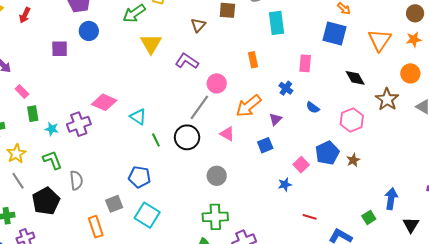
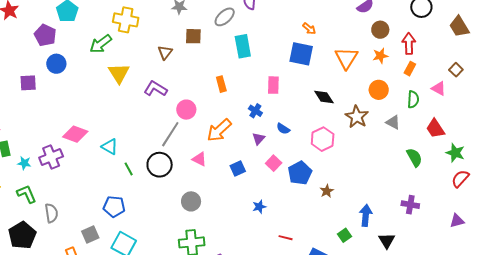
purple triangle: (275, 119) -> (259, 139), moved
brown star: (353, 160) -> (327, 191), moved
pink square: (301, 165) -> (274, 163), moved

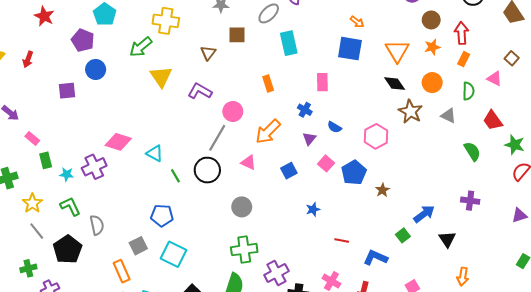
black diamond: (324, 97) -> (395, 84), moved
blue arrow: (366, 215) -> (424, 214), turned 50

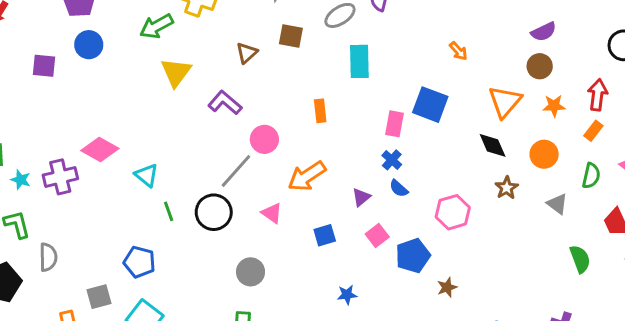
brown circle: (431, 20) -> (540, 66), moved
blue square: (350, 49) -> (430, 105), moved
blue cross: (305, 110) -> (392, 160), moved
brown star: (410, 112) -> (507, 188), size x0.7

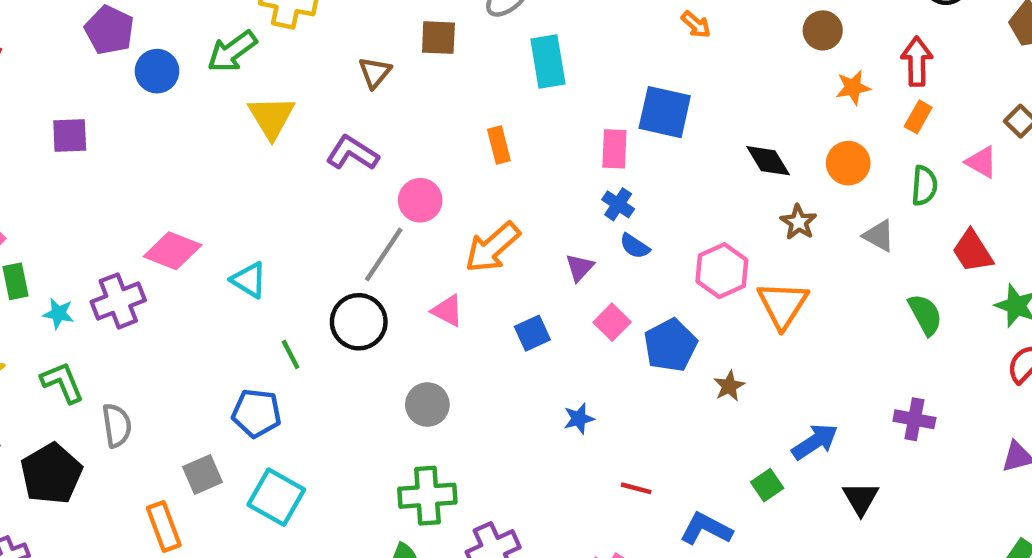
blue circle: (89, 45) -> (157, 71), moved
orange triangle: (505, 102) -> (783, 305), moved
green line: (169, 211) -> (291, 355), moved

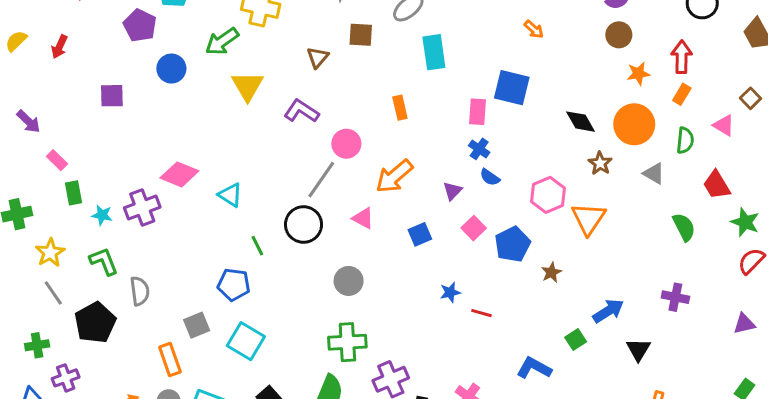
blue circle: (157, 71) -> (171, 69), moved
orange circle: (848, 163) -> (634, 124), size x1.4
red line: (636, 488) -> (482, 313), moved

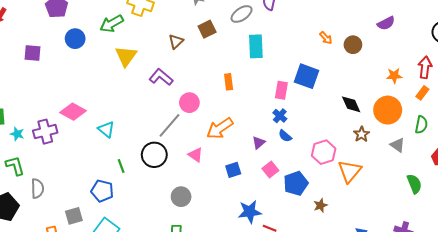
brown square: (361, 35) -> (207, 29), turned -36
brown circle: (619, 35) -> (353, 45), moved
blue star: (450, 292) -> (250, 212), size x1.6

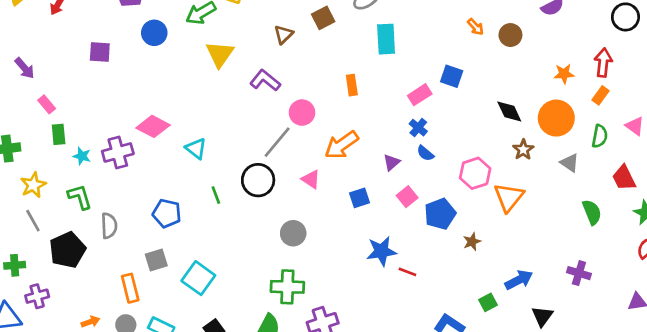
blue square: (307, 76) -> (452, 76), size x0.7
pink rectangle: (281, 90) -> (420, 95), turned 48
blue pentagon: (102, 191) -> (167, 213), moved

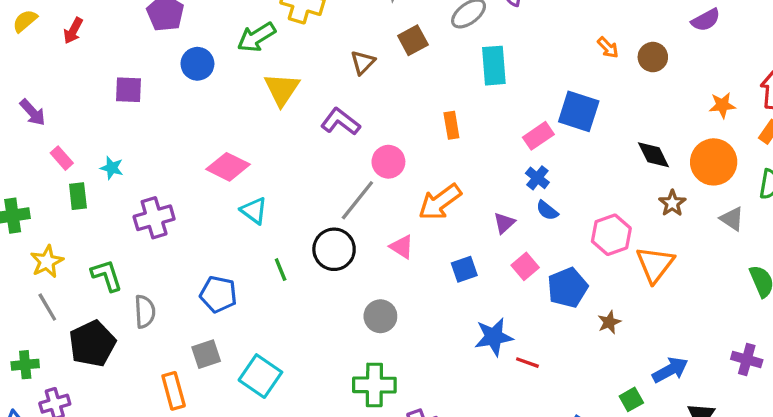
blue square: (452, 76) -> (579, 111), size x1.4
pink diamond: (153, 126) -> (228, 167), moved
cyan star: (82, 156) -> (112, 168), moved

